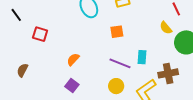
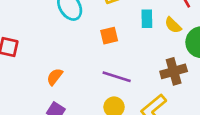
cyan rectangle: (142, 57) -> (147, 19), moved
brown cross: (168, 73) -> (174, 71), moved

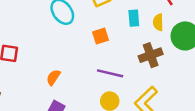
yellow semicircle: (173, 25) -> (158, 22), turned 49
brown cross: (174, 71) -> (151, 55), moved

